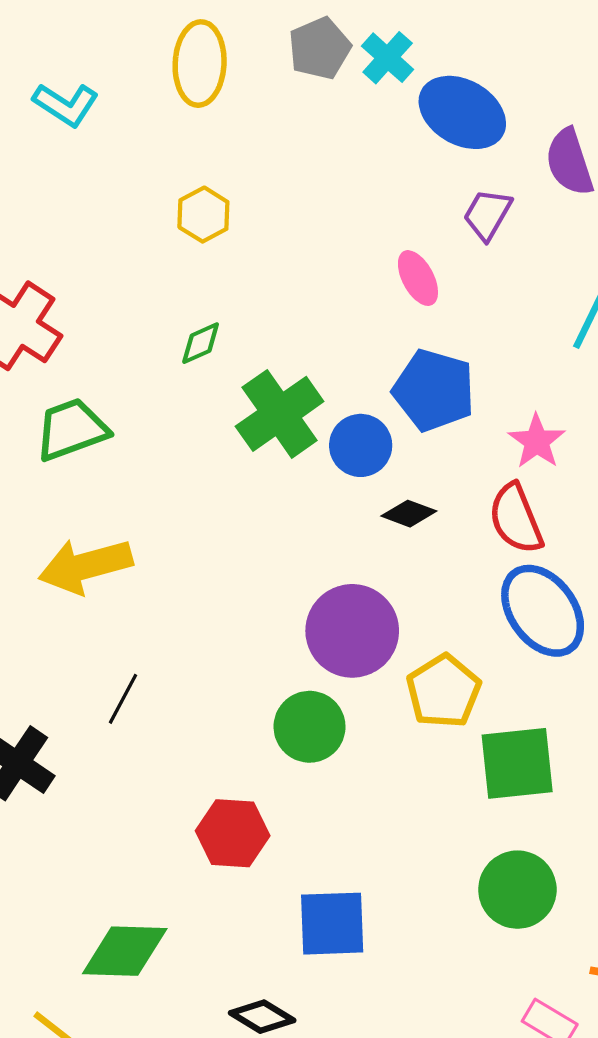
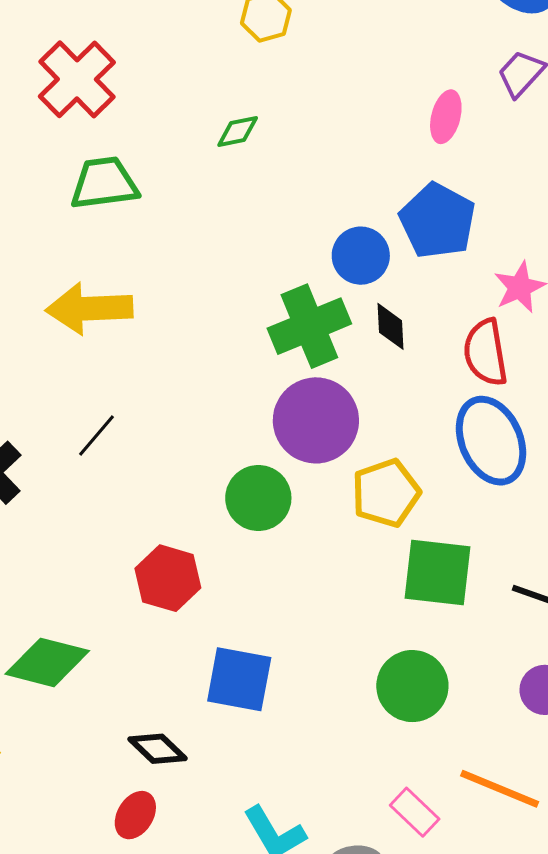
pink ellipse: (418, 278) -> (446, 117), turned 30
green cross: (280, 414) -> (309, 326), moved
black diamond: (409, 514) -> (390, 326), turned 54

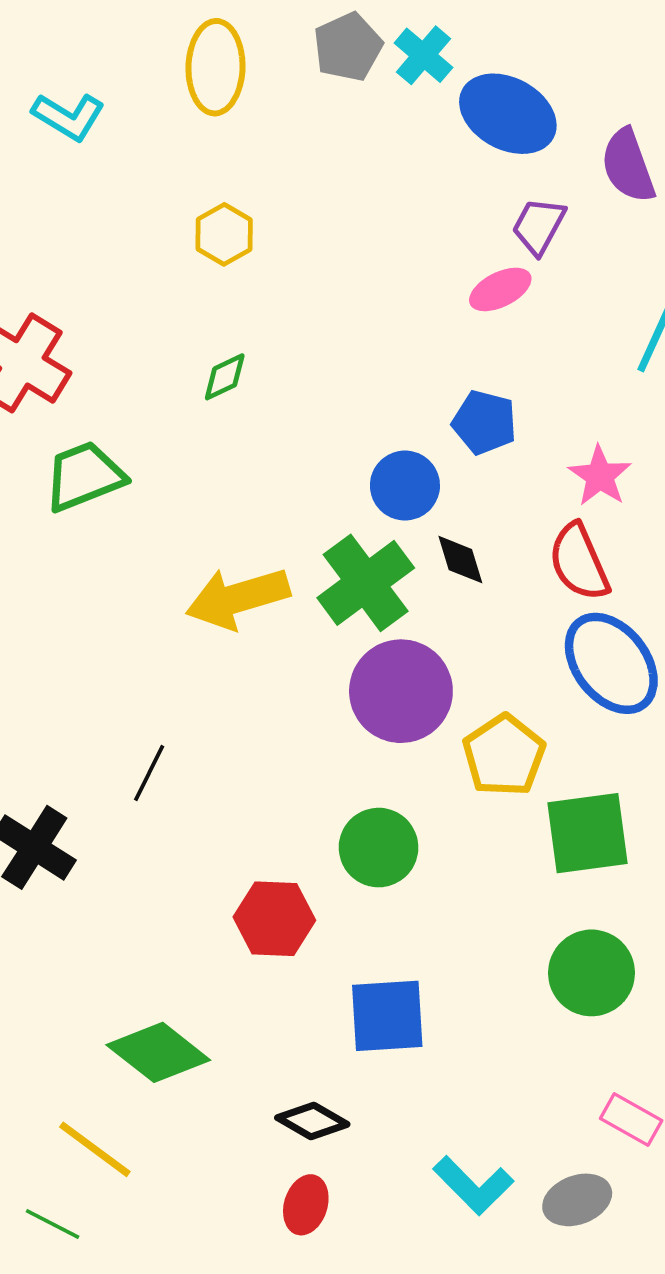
pink ellipse: (446, 117) -> (500, 289), moved, turned 63
blue pentagon: (438, 221) -> (484, 422), size x0.7
yellow arrow: (89, 309) -> (238, 598), moved
green circle: (258, 498) -> (379, 848), moved
green diamond: (47, 662) -> (158, 1052), turned 38

